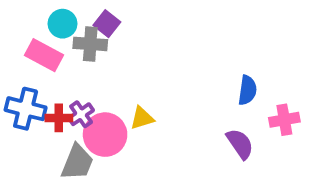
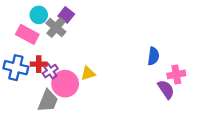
gray cross: (90, 44) -> (56, 28), turned 36
red cross: (59, 118) -> (39, 64), moved
purple semicircle: (240, 144) -> (166, 89), moved

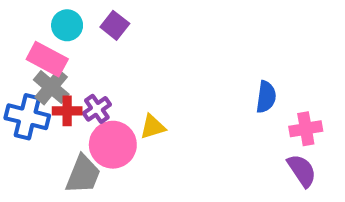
gray cross: (56, 28) -> (51, 87), moved
purple cross: (50, 71) -> (97, 109), moved
purple semicircle: (166, 89) -> (302, 171), moved

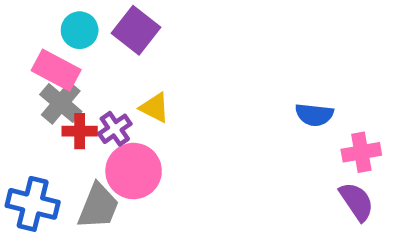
purple square: (115, 25) -> (136, 30), size x1.4
blue semicircle: (266, 97) -> (314, 115), turned 88
blue cross: (27, 117) -> (33, 204), moved
yellow triangle: (153, 127) -> (155, 108), moved, turned 44

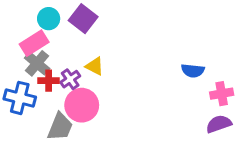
pink rectangle: (56, 70) -> (34, 43), turned -60
purple semicircle: (357, 202) -> (219, 124), turned -75
blue cross: (33, 204) -> (20, 98), moved

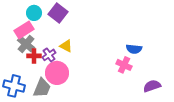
pink cross: (222, 94) -> (124, 65), moved, turned 35
blue cross: (20, 98) -> (14, 86), moved

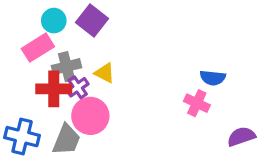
gray cross: (26, 44) -> (66, 67), moved, turned 36
red cross: (34, 56) -> (54, 89), size x1.5

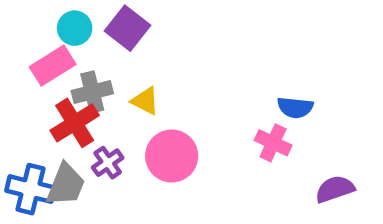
purple cross: (78, 87) -> (108, 163), moved
red cross: (54, 89) -> (75, 123), turned -32
pink circle: (90, 116) -> (172, 156), moved
gray trapezoid: (66, 140) -> (66, 185), moved

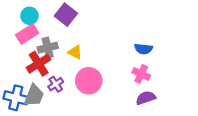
cyan circle: (75, 28) -> (29, 16), moved
blue semicircle: (295, 107) -> (143, 49), moved
purple semicircle: (335, 189) -> (146, 98), moved

